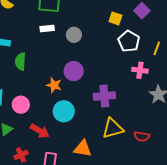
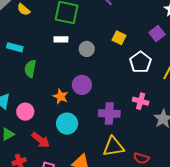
yellow square: (115, 18) -> (119, 38), moved
pink cross: (140, 70) -> (141, 101), moved

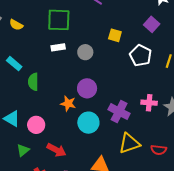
cyan rectangle: (15, 47) -> (14, 64), turned 35
pink cross: (141, 101) -> (149, 103), moved
purple cross: (109, 114) -> (119, 112), turned 35
cyan circle: (67, 124) -> (88, 123), moved

